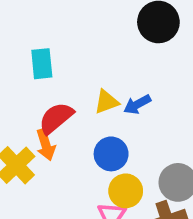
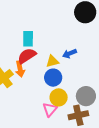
cyan rectangle: (42, 64) -> (28, 39), moved
yellow triangle: (106, 102) -> (52, 61), moved

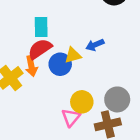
blue circle: (53, 78) -> (60, 64), moved

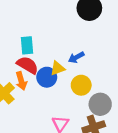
red semicircle: (40, 49) -> (28, 65), turned 70
yellow circle: (82, 102) -> (81, 85), moved

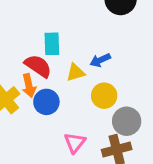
cyan rectangle: (27, 45) -> (52, 44), moved
blue circle: (47, 77) -> (46, 102), moved

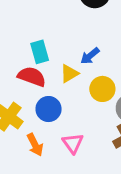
orange arrow: (29, 86) -> (35, 145), moved
pink triangle: (75, 143) -> (73, 143), moved

